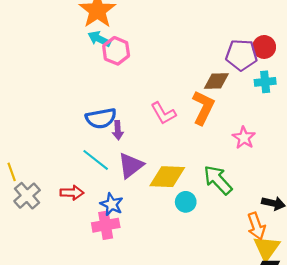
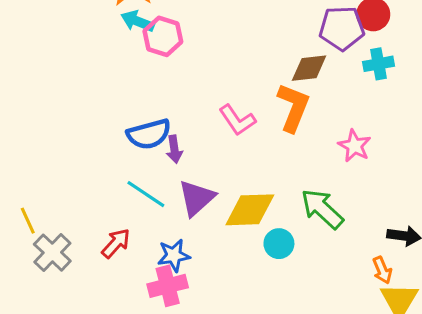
red arrow: (72, 193) -> (116, 243), turned -45
blue star: (112, 204) -> (174, 255), turned -30
orange arrow: (256, 226) -> (382, 270), size x0.7

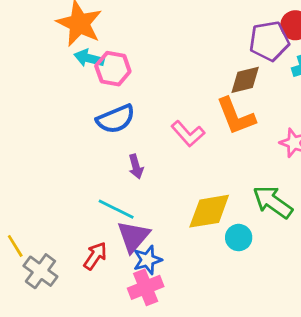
orange L-shape: (293, 107) -> (236, 116), turned 144
blue semicircle: (149, 134) -> (116, 119), moved
purple triangle: (197, 198) -> (133, 236), moved

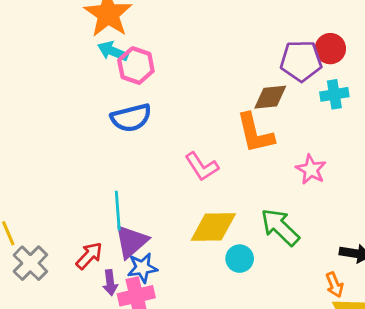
pink L-shape: (188, 134) -> (202, 167), moved
purple arrow: (136, 167) -> (110, 283), moved
cyan line: (116, 209) -> (118, 211), turned 51

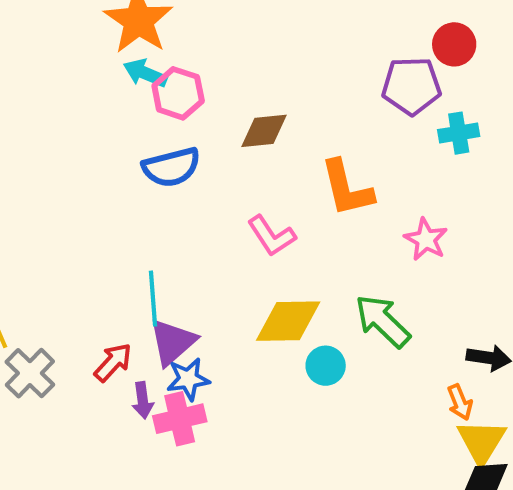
red circle: (330, 49) -> (454, 44), moved
brown diamond: (270, 97) -> (264, 131), moved

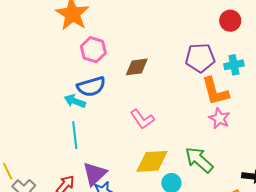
cyan arrow: (145, 73) -> (75, 101), moved
purple pentagon: (411, 86) -> (200, 58), moved
orange L-shape: (347, 188) -> (215, 91), moved
cyan line: (153, 299) -> (75, 135), moved

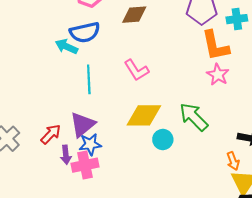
cyan line: (75, 135) -> (89, 79), moved

